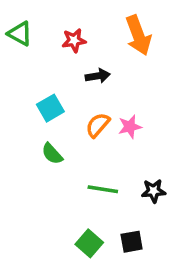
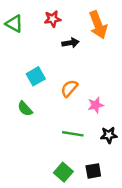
red star: (74, 40) -> (53, 19), moved
black arrow: (98, 76) -> (70, 43), moved
pink star: (130, 127) -> (96, 105), moved
green semicircle: (52, 154) -> (25, 109), moved

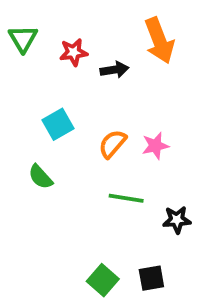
red star: (53, 19) -> (74, 52), moved
green triangle: (14, 24) -> (23, 39), turned 30
pink star: (96, 105) -> (155, 146), moved
green line: (73, 134) -> (126, 198), moved

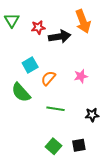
black arrow: (114, 70) -> (60, 37), size x1.5
orange semicircle: (112, 144) -> (48, 78), moved
green semicircle: (40, 177) -> (21, 92), size x1.5
green line: (126, 198) -> (55, 109), moved

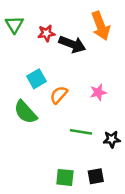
black arrow: (60, 37) -> (72, 44), turned 30
green line: (55, 109) -> (81, 132), moved
green square: (53, 146) -> (65, 177), turned -35

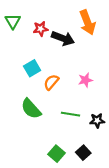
green semicircle: (25, 112) -> (31, 109), moved
black square: (96, 176) -> (83, 153), turned -32
green square: (65, 177) -> (57, 154), turned 35

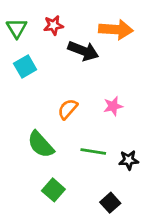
orange arrow: (88, 22) -> (116, 30), turned -65
red star: (41, 29) -> (53, 25), moved
cyan square: (32, 68) -> (25, 66), moved
green square: (57, 154) -> (53, 190), moved

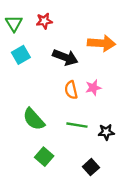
orange arrow: (116, 30) -> (101, 43), moved
black arrow: (83, 51) -> (65, 57), moved
orange semicircle: (68, 109) -> (71, 90), moved, turned -54

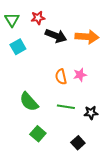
black arrow: (65, 57) -> (56, 36), moved

